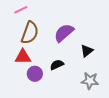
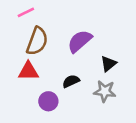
purple circle: (35, 74) -> (48, 101), moved
gray star: (90, 81) -> (105, 91), moved

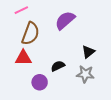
purple semicircle: (80, 41) -> (65, 20), moved

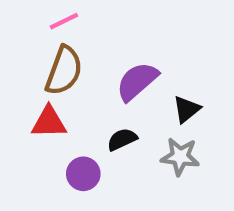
pink line: (21, 10) -> (64, 21), moved
purple semicircle: (65, 20) -> (137, 81), moved

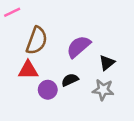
pink line: (64, 21) -> (12, 12), moved
purple circle: (83, 174) -> (48, 90), moved

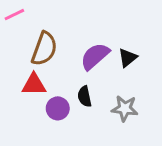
black triangle: (107, 63) -> (128, 58), moved
black semicircle: (70, 80) -> (84, 96), turned -77

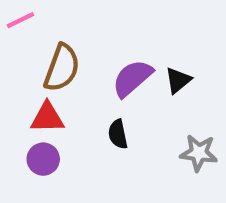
purple circle: (58, 108) -> (43, 159), moved
gray star: (125, 108) -> (199, 153), moved

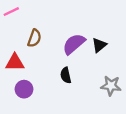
brown semicircle: (62, 68) -> (34, 38), size x0.7
red triangle: (47, 118) -> (15, 63), moved

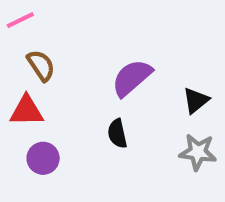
brown semicircle: (34, 38) -> (41, 65), moved, turned -54
black triangle: (99, 45) -> (196, 101), moved

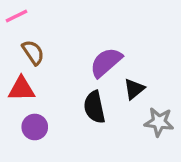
black triangle: (196, 101) -> (134, 89), moved
black semicircle: (117, 134) -> (94, 107), size x1.4

